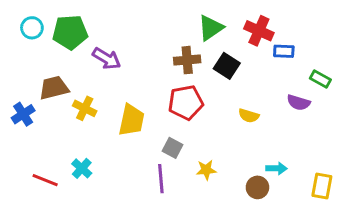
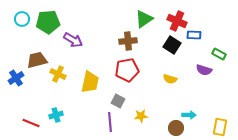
black square: (227, 66) -> (172, 45), moved
cyan cross: (82, 168) -> (56, 115), turned 32

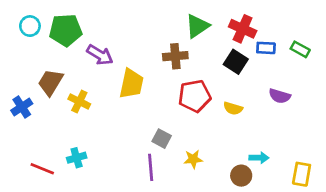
green rectangle: (219, 54) -> (300, 49), moved
brown trapezoid: (37, 60) -> (51, 82), turned -45
red pentagon: (127, 70) -> (195, 96), moved
yellow trapezoid: (90, 82) -> (131, 84), moved

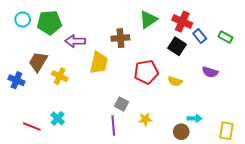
blue rectangle: (266, 48) -> (200, 36), turned 48
purple arrow: (100, 55) -> (75, 41), turned 150
brown cross: (175, 56) -> (120, 38), moved
blue cross: (22, 107) -> (16, 80), turned -35
cyan cross: (77, 158) -> (58, 118), turned -32

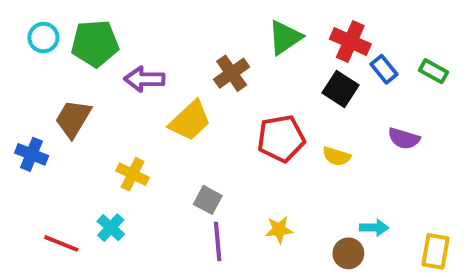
brown cross: (120, 38) -> (232, 73), turned -30
yellow trapezoid: (99, 63) -> (190, 121), turned 35
yellow cross: (60, 76) -> (133, 174), moved
gray square: (121, 104) -> (208, 200), moved

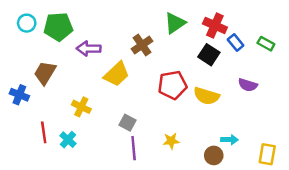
yellow semicircle: (336, 156) -> (206, 96), size x1.5
red line: (61, 243) -> (44, 132), moved, turned 60

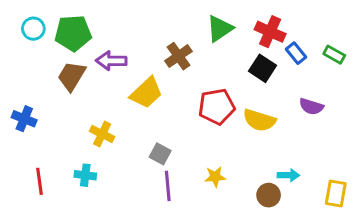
brown trapezoid: (45, 73) -> (72, 76), moved
red line: (44, 132) -> (39, 181), moved
cyan cross: (68, 140) -> (85, 175), turned -35

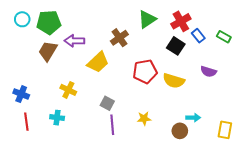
red cross: (270, 32) -> (181, 21), turned 36
blue cross: (24, 119) -> (21, 94), moved

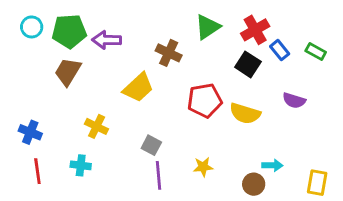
brown cross: (119, 38) -> (169, 53), turned -30
purple arrow: (74, 41) -> (107, 40), moved

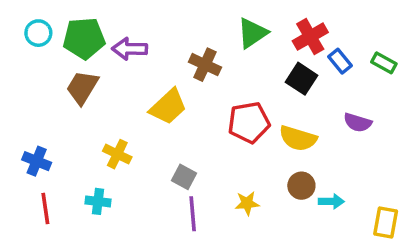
brown circle: (254, 184) -> (301, 186), moved

